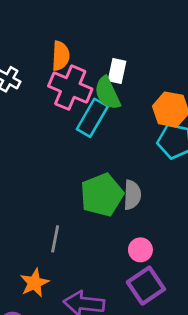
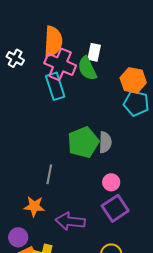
orange semicircle: (61, 56) -> (53, 41), size x1.4
cyan rectangle: (92, 118) -> (55, 86), moved, turned -48
orange star: (34, 283) -> (34, 206), turned 30

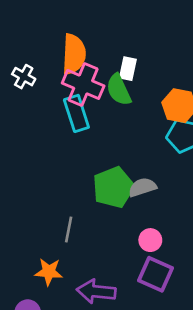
gray semicircle: (105, 142) -> (142, 187), turned -110
purple square: (115, 208) -> (156, 274), turned -32

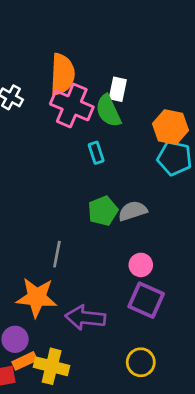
cyan rectangle: (76, 113) -> (96, 153), moved, size x0.6
green pentagon: (113, 187) -> (103, 211), size x0.7
orange star: (49, 272) -> (37, 297), size x1.4

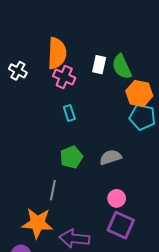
pink cross: (72, 105) -> (64, 77), size x0.7
green semicircle: (108, 111) -> (122, 67), moved
cyan rectangle: (96, 153) -> (69, 113), moved
green pentagon: (103, 211) -> (71, 157), moved

